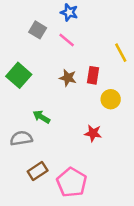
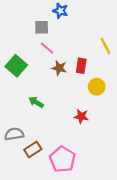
gray square: (38, 30) -> (42, 27), moved, turned -32
pink line: (67, 40) -> (47, 48), moved
gray semicircle: (21, 138) -> (14, 134), moved

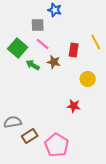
green square: (16, 66) -> (18, 48), moved
red rectangle: (81, 66) -> (74, 50), moved
green arrow: (36, 102) -> (33, 65), moved

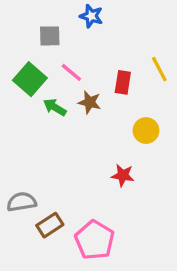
gray square: (38, 25) -> (50, 36), moved

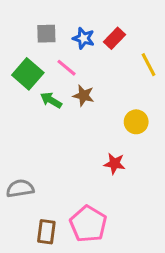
blue star: (91, 16) -> (84, 38), moved
red rectangle: (123, 82) -> (114, 38), moved, turned 35
brown rectangle: (50, 225) -> (46, 232), moved, turned -50

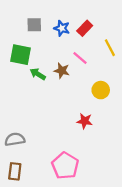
pink line: (66, 68) -> (80, 58), moved
green square: (28, 74) -> (21, 55), turned -30
brown rectangle: (46, 232) -> (15, 171), moved

